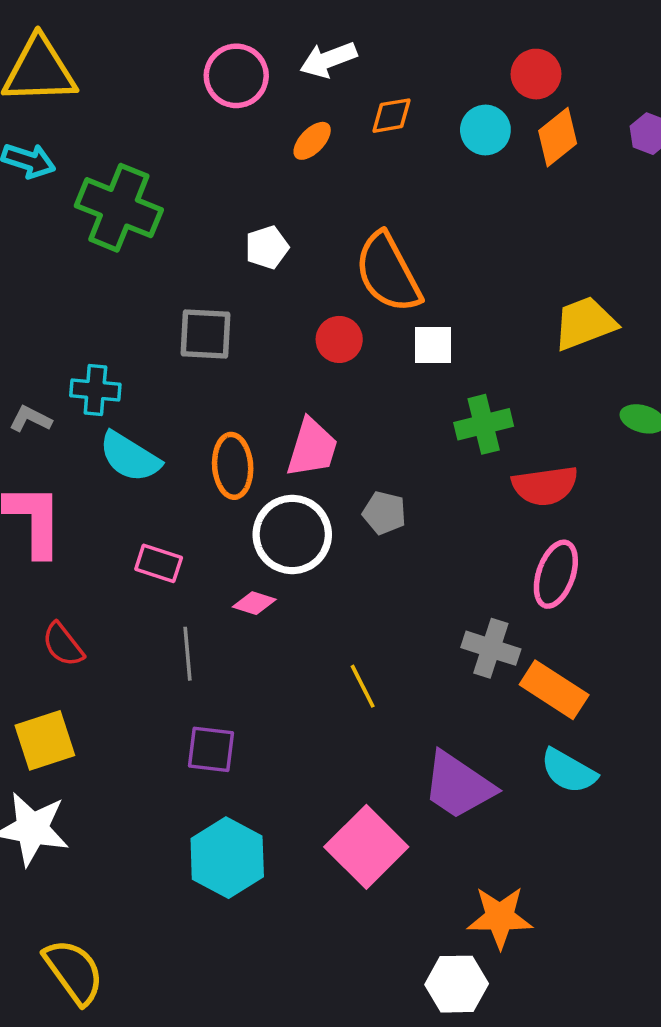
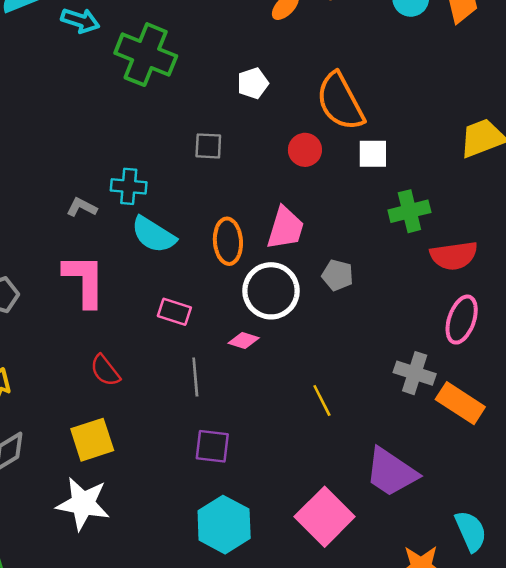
gray square: (206, 334) -> (208, 146), size x0.7
cyan semicircle: (568, 771) -> (471, 531), moved, turned -144

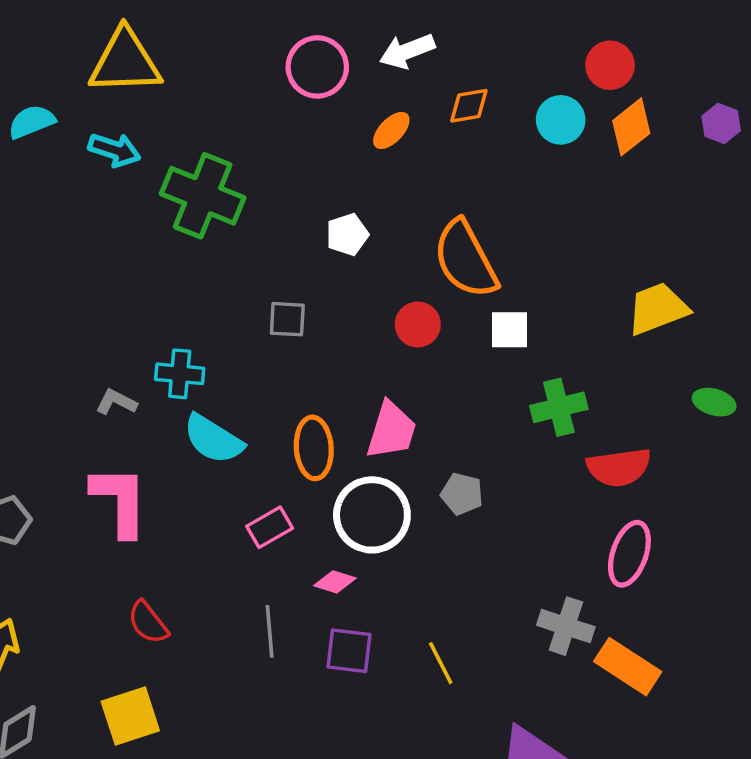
pink rectangle: (174, 312) -> (270, 527), moved, turned -48
purple square: (212, 446) -> (349, 651), moved

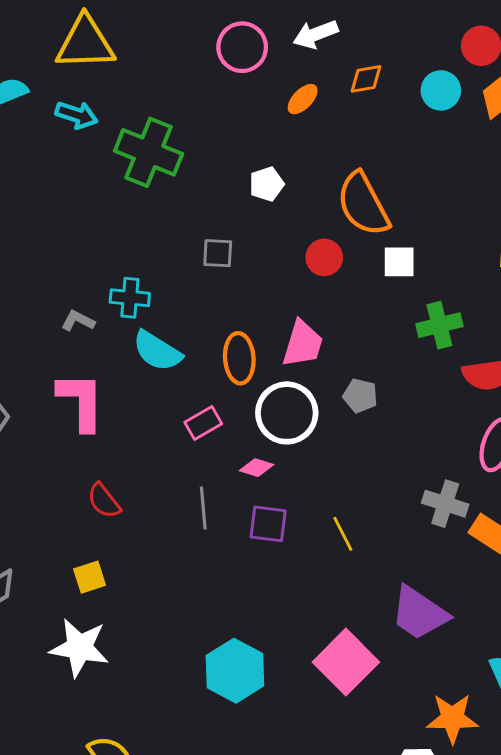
yellow square: (130, 716) -> (90, 577), size x0.7

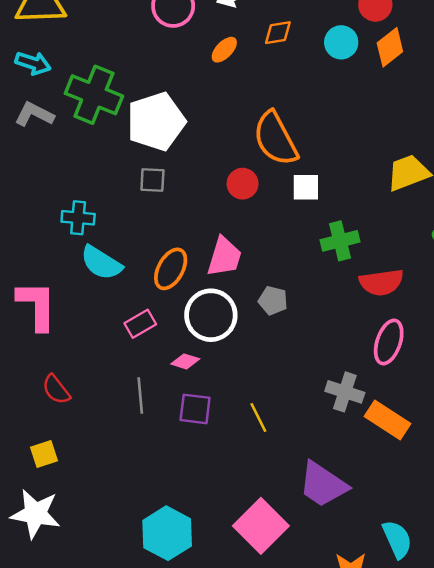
white pentagon: (267, 184) -> (156, 122), moved, size x2.0
gray L-shape: (78, 321) -> (34, 114), moved, size x1.4
orange ellipse: (239, 358) -> (171, 269), turned 33

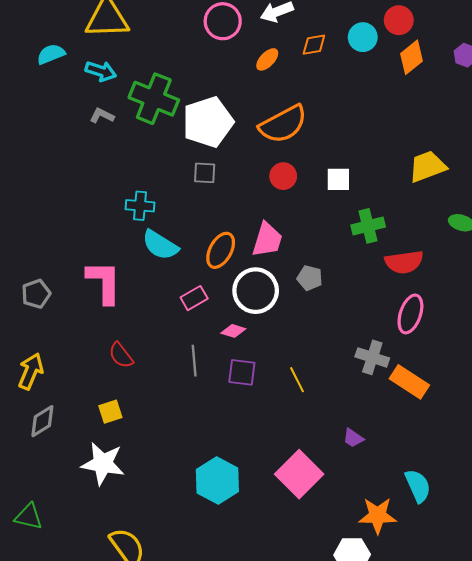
cyan circle: (341, 42) -> (363, 37), moved
gray L-shape: (34, 114) -> (102, 116), size x0.7
orange semicircle: (275, 139) -> (283, 124), moved, turned -90
purple trapezoid: (323, 484) -> (353, 438), size x0.5

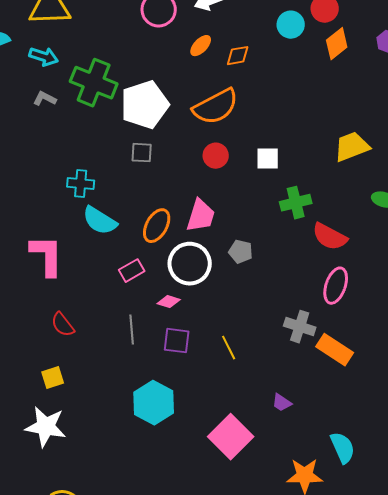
orange diamond: (314, 45) -> (238, 56), moved
red semicircle: (404, 262) -> (330, 237), turned 36
cyan hexagon: (217, 480) -> (154, 403), moved

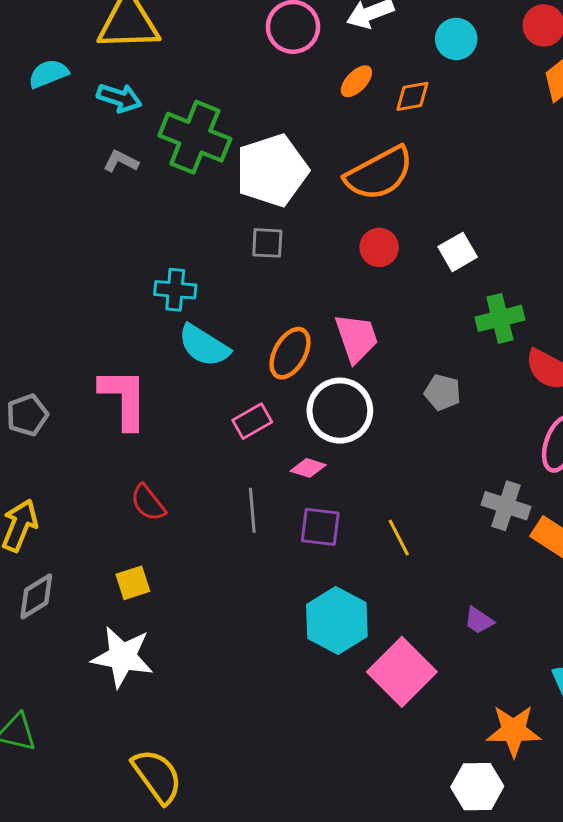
cyan circle: (291, 25) -> (456, 39), moved
white square: (268, 159) -> (458, 252), turned -30
pink trapezoid: (201, 216) -> (356, 338), turned -36
gray pentagon: (241, 252) -> (443, 392), moved
cyan hexagon: (154, 403) -> (337, 621), moved

